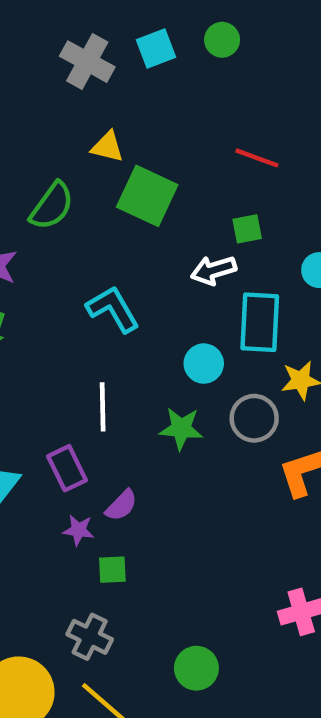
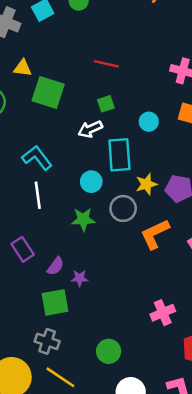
white line: (103, 407) -> (38, 195), moved
purple star: (78, 530) -> (80, 278), moved
green square: (112, 570) -> (55, 302), size x1.6

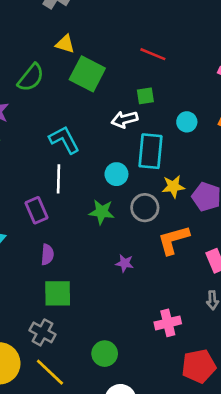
purple rectangle: (23, 249) -> (37, 210), moved
purple semicircle: (56, 266) -> (47, 255), moved, turned -42
purple star: (80, 278) -> (125, 263), moved

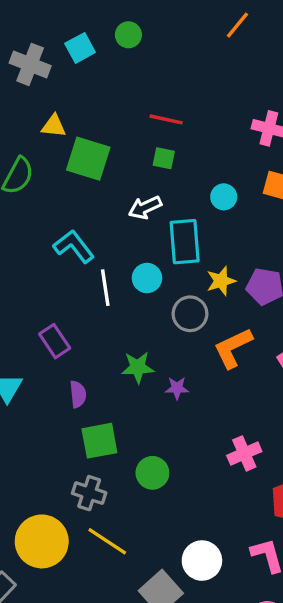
green square: (145, 96) -> (164, 158), moved, turned 30
white line: (58, 179) -> (105, 288), moved
green star: (102, 212) -> (138, 367), moved
green circle: (105, 354) -> (152, 473), moved

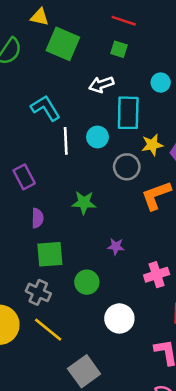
purple star: (177, 388) -> (116, 247), moved
white circle: (202, 561) -> (119, 318), moved

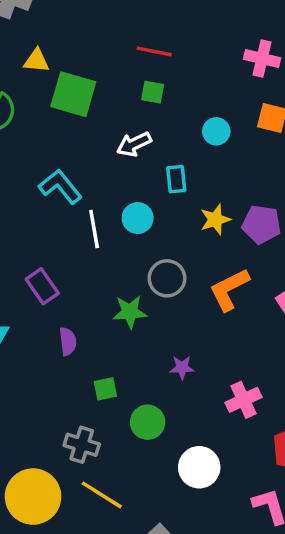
cyan rectangle: (128, 113) -> (176, 179), size x0.6
gray circle: (127, 167) -> (167, 278), moved
green square: (50, 254) -> (105, 389), moved, size x0.6

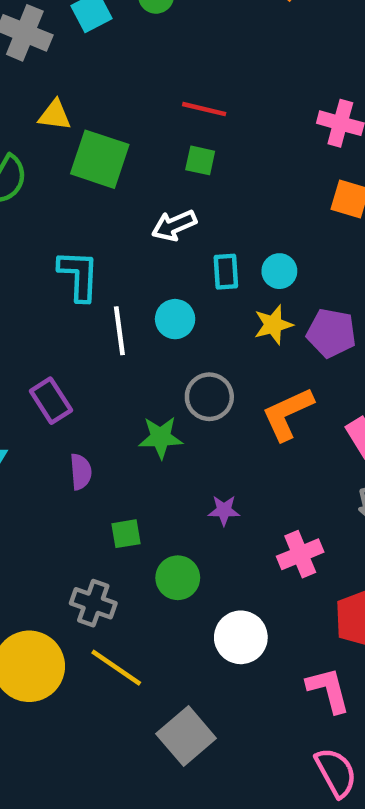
cyan circle: (216, 131) -> (279, 271), moved
cyan L-shape: (60, 187) -> (79, 275), turned 39

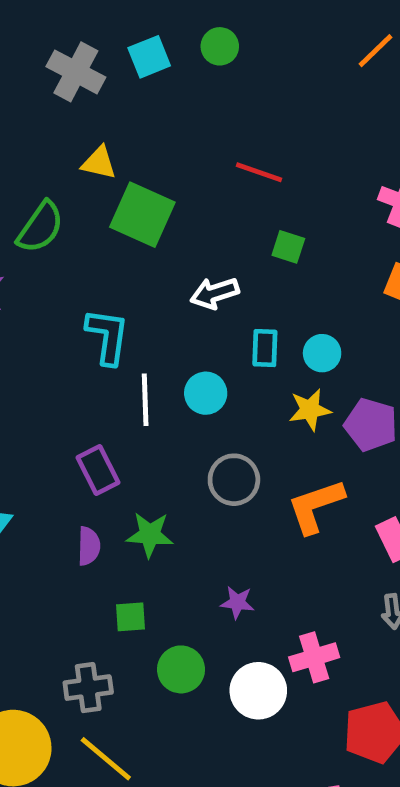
green square: (200, 160) -> (288, 247), moved
purple rectangle: (51, 401) -> (98, 470), moved
green star: (161, 437) -> (150, 535), moved
gray cross: (93, 603) -> (88, 688), turned -33
white circle: (241, 637) -> (258, 691), moved

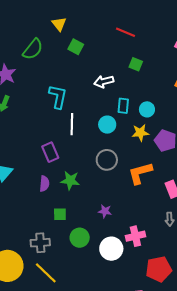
yellow triangle: (99, 163) -> (59, 24), turned 35
green square: (142, 215) -> (76, 47), size x0.6
cyan circle: (206, 393) -> (107, 125), moved

